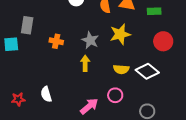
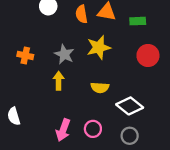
white diamond: (147, 71) -> (130, 106), moved
pink circle: (115, 95) -> (93, 129), moved
pink arrow: (89, 106) -> (63, 130), turned 150

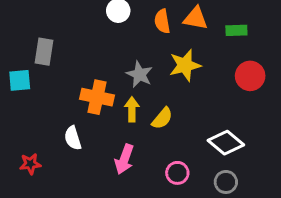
orange cross: (25, 55) -> (97, 97), moved, size x1.5
yellow semicircle: (100, 88) -> (162, 118), moved, turned -54
white semicircle: (14, 116) -> (73, 138), moved
pink arrow: (63, 130) -> (124, 159), moved

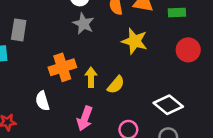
yellow star: (185, 65) -> (135, 41), turned 30
gray star: (139, 74) -> (84, 24), moved
orange cross: (97, 97) -> (62, 67), turned -30

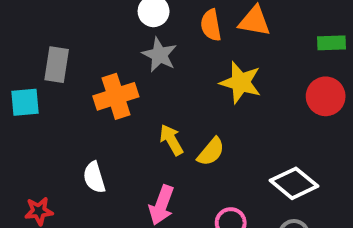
green rectangle: (177, 12) -> (332, 43), moved
orange cross: (62, 67) -> (116, 96), moved
yellow arrow: (91, 77) -> (171, 140), turned -30

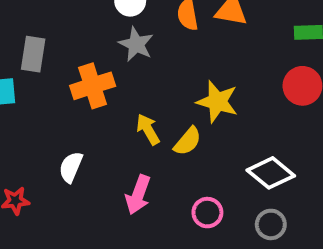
yellow star: (241, 82) -> (217, 102), moved
white semicircle: (94, 177) -> (71, 167), turned 40

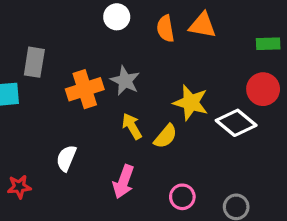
gray star: (136, 44) -> (125, 81), moved
white diamond: (271, 173) -> (236, 123), moved

